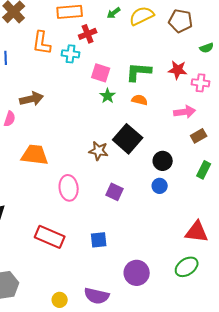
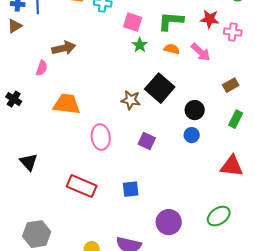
pink arrow: (185, 112) -> (201, 52), moved, turned 50
red triangle: (197, 232) -> (232, 166), moved

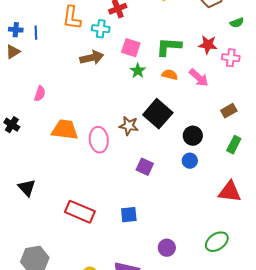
brown arrow: (64, 48) -> (92, 58), moved
pink ellipse: (101, 137) -> (99, 140), moved
purple circle: (169, 222) -> (167, 248), size x0.7

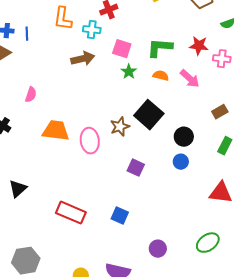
brown star: (129, 126) -> (120, 127), turned -30
black triangle: (27, 188) -> (18, 189), turned 30
blue square: (129, 215) -> (120, 216), turned 30

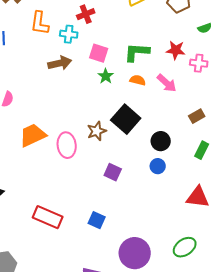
orange trapezoid: (56, 131) -> (33, 135), turned -32
purple circle: (158, 249) -> (135, 253), size x1.8

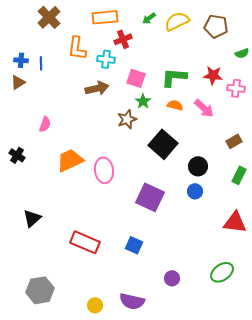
brown star: (97, 131) -> (127, 119), moved
purple square: (113, 172) -> (150, 197), size x1.6
purple circle: (135, 253) -> (172, 278), size x0.5

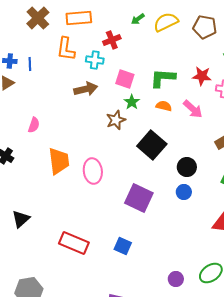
orange rectangle: (105, 17) -> (79, 18), moved
orange trapezoid: (70, 160) -> (59, 161), turned 108
purple circle: (172, 278) -> (176, 279), moved

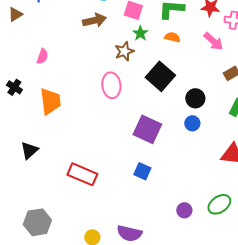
pink arrow: (193, 109) -> (213, 41), moved
orange trapezoid: (59, 161) -> (50, 101), moved
pink ellipse: (93, 171) -> (111, 85), moved
blue square: (123, 246) -> (142, 171), moved

